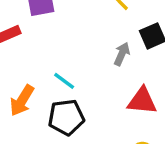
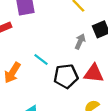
black pentagon: (66, 117) -> (66, 76), moved

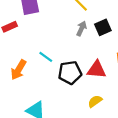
gray arrow: (80, 41) -> (81, 29), moved

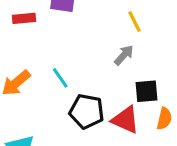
black square: (103, 27) -> (147, 91), moved

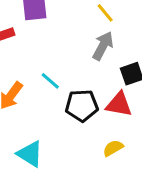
gray arrow: (124, 55) -> (103, 46), size x1.4

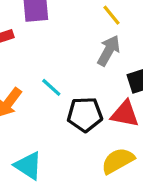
yellow semicircle: (113, 148) -> (118, 161), size x1.5

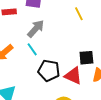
gray arrow: (109, 51) -> (36, 29), moved

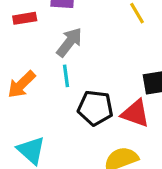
cyan line: (32, 49) -> (66, 76), turned 32

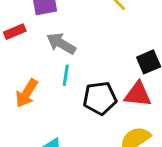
gray arrow: (69, 42) -> (61, 44), turned -84
cyan line: (66, 76) -> (66, 75), turned 30

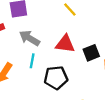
red triangle: (138, 94) -> (65, 44), moved

